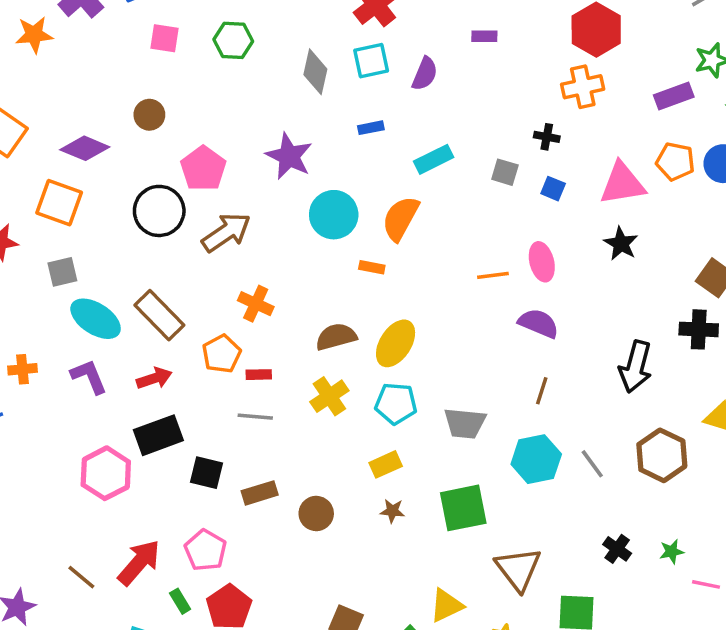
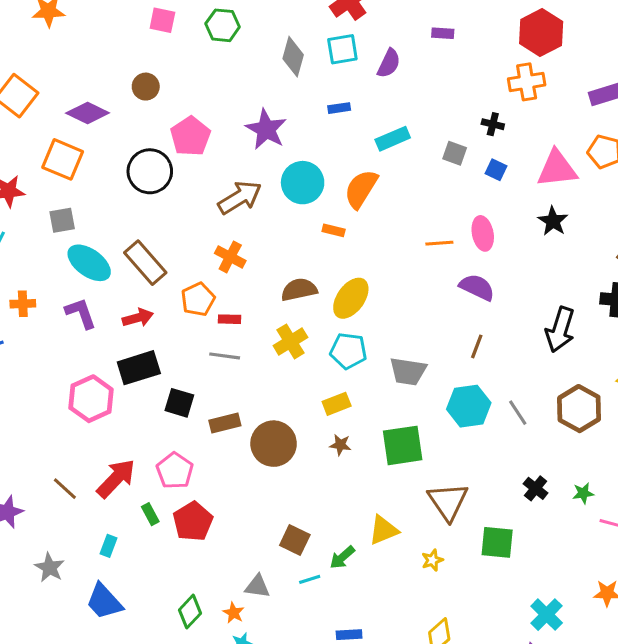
brown arrow: (226, 232) -> (240, 197), moved
brown circle: (316, 513) -> (274, 444), size x1.5

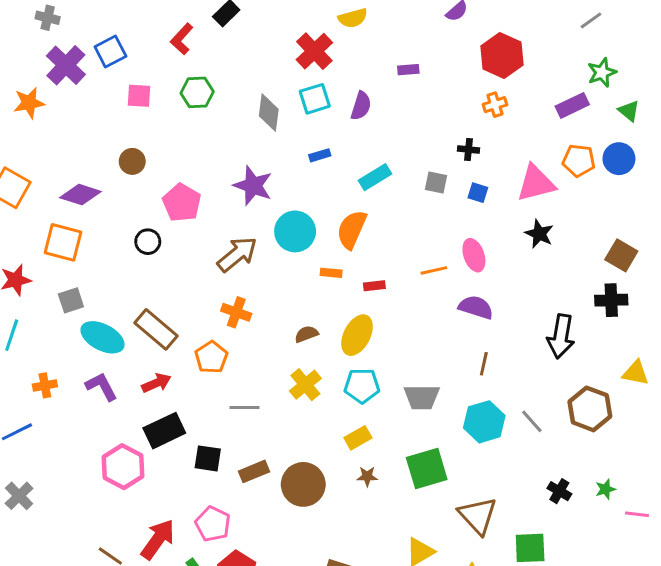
orange cross: (527, 82) -> (495, 105), size x0.7
black circle: (150, 171) -> (148, 242), size x0.6
brown semicircle: (299, 290) -> (306, 334), size x0.7
red rectangle: (230, 319) -> (374, 286), moved

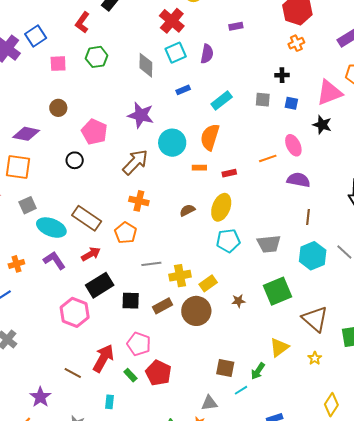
black star: (539, 234) -> (322, 125), moved
yellow cross: (305, 385) -> (180, 276), moved, turned 35
yellow rectangle: (358, 438) -> (208, 283), moved

